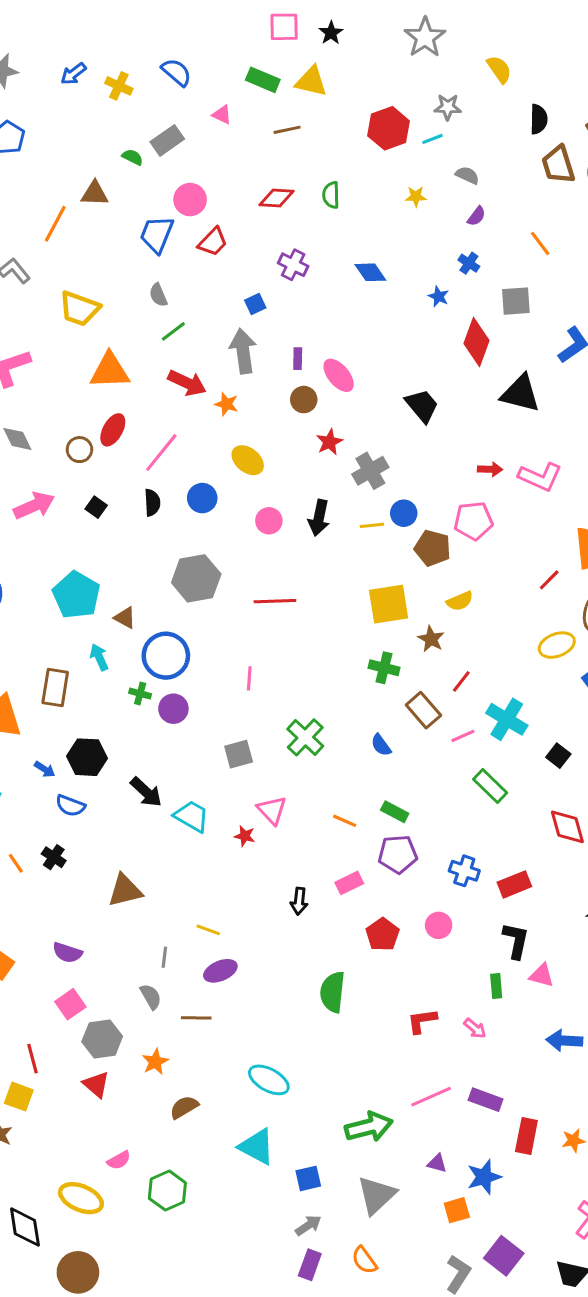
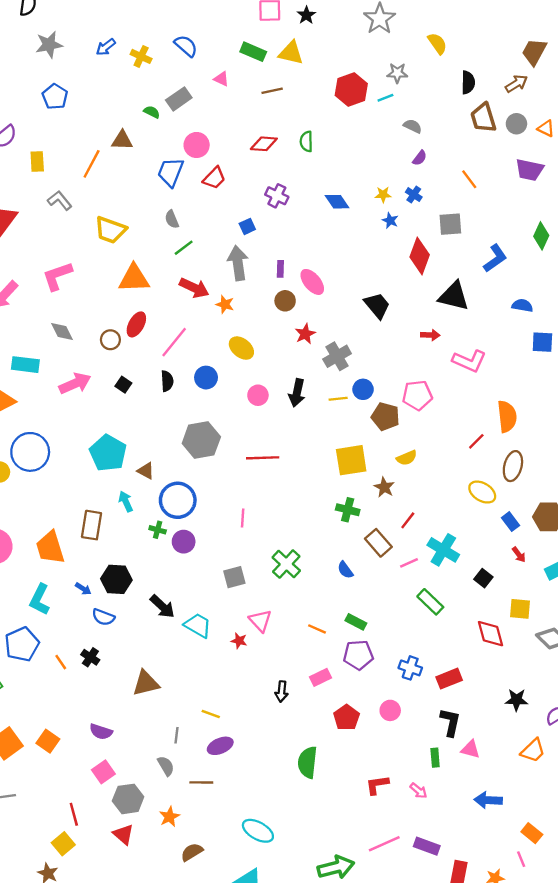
yellow star: (416, 197) -> (383, 195), moved
red arrow: (490, 469) -> (430, 335), moved
yellow ellipse: (557, 645) -> (482, 492), turned 52
yellow square: (19, 1097) -> (63, 844), turned 30

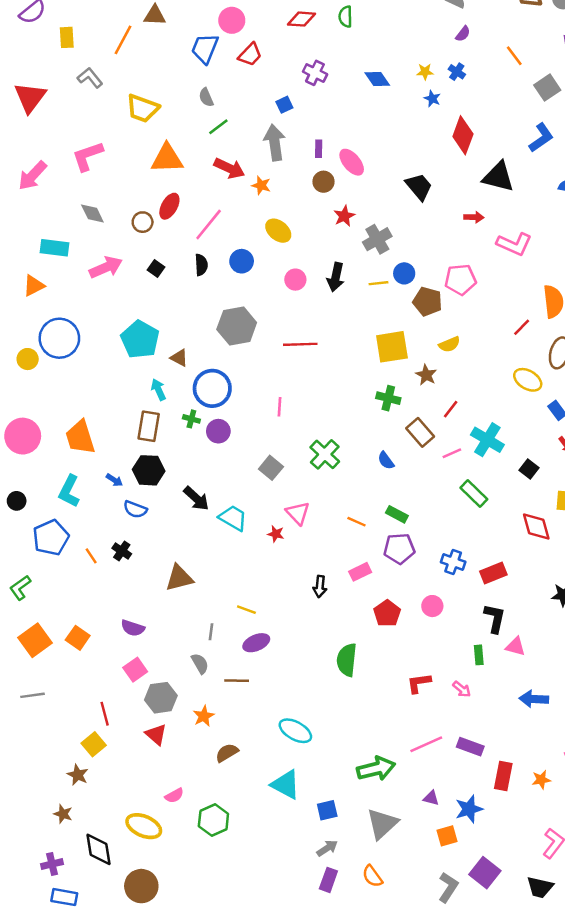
gray square: (450, 224) -> (547, 88), moved, turned -30
brown rectangle: (92, 525) -> (149, 426), moved
gray square: (234, 577) -> (271, 468), turned -35

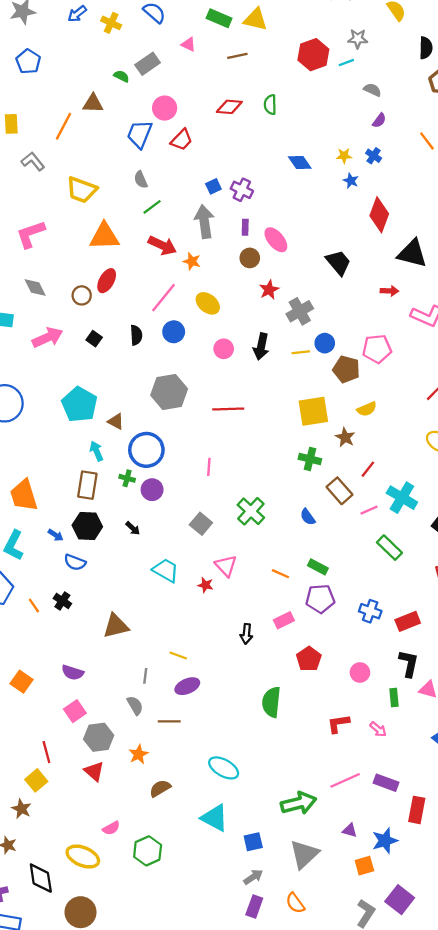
purple cross: (315, 73) -> (242, 190), moved
pink line: (209, 225) -> (163, 298), moved
black arrow: (196, 498) -> (133, 528), moved, size x0.6
pink circle: (432, 606) -> (360, 673), moved

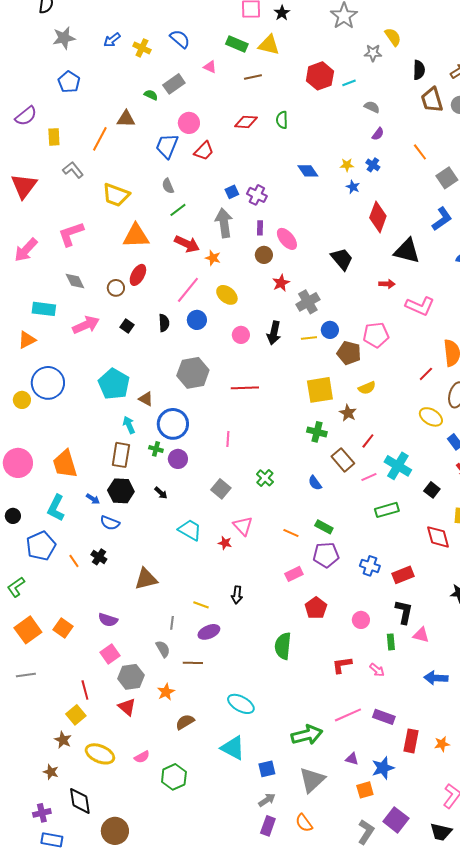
gray star: (358, 39) -> (373, 53), moved
green cross: (251, 511) -> (265, 478), size x0.7
green rectangle: (389, 548) -> (387, 510), turned -60
black arrow: (246, 634) -> (237, 595), moved
yellow ellipse: (83, 857) -> (100, 754), moved

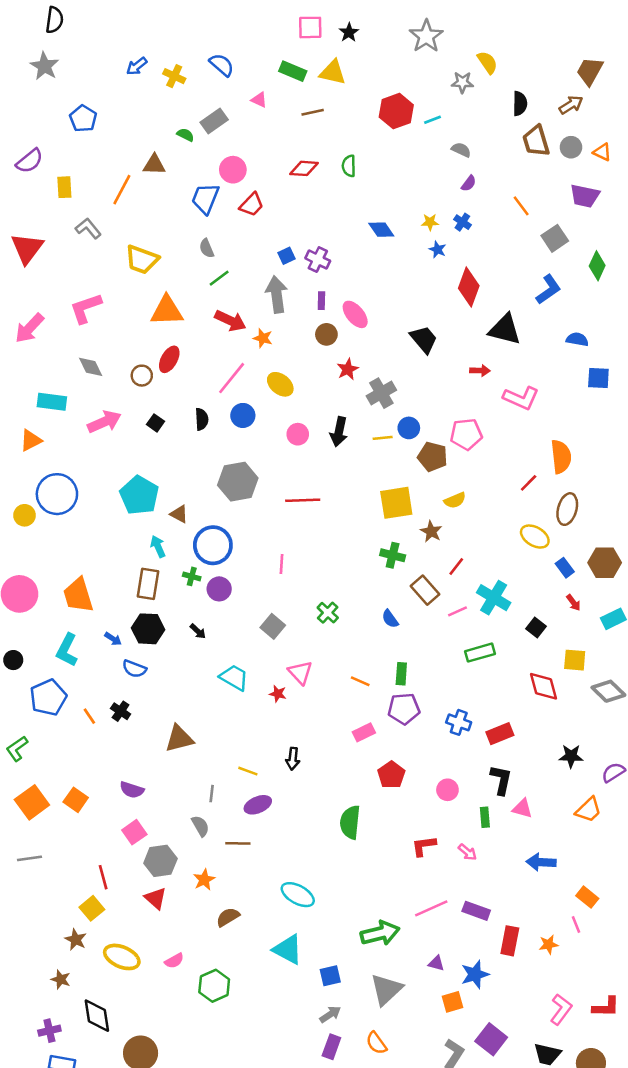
gray star: (64, 38) -> (44, 66), moved, turned -30
green rectangle: (324, 527) -> (401, 674), turned 66

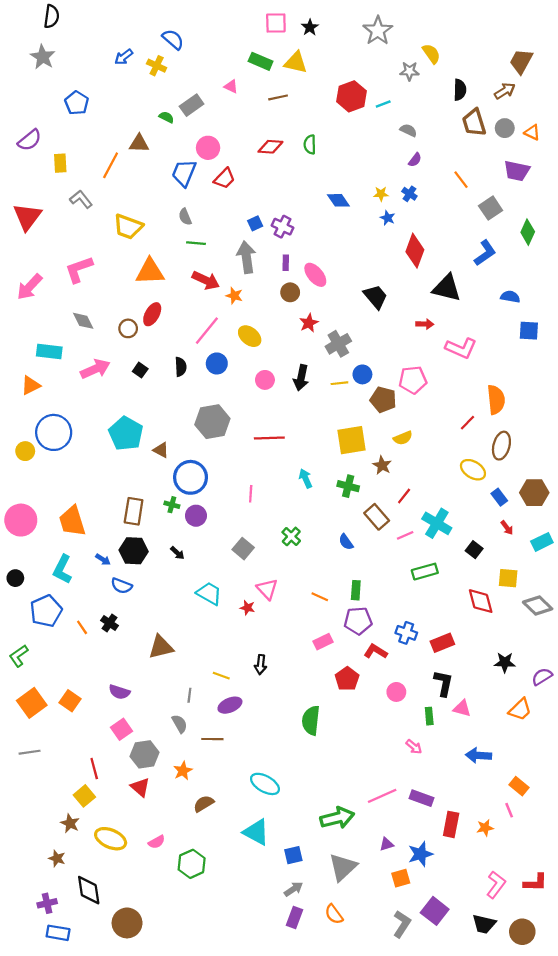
blue semicircle: (222, 65) -> (173, 39), moved
green line: (219, 278) -> (196, 243), turned 42
cyan arrow: (158, 546) -> (305, 478), moved
red L-shape: (424, 846) -> (376, 651), moved, turned 40
purple triangle: (436, 963) -> (386, 844), turned -32

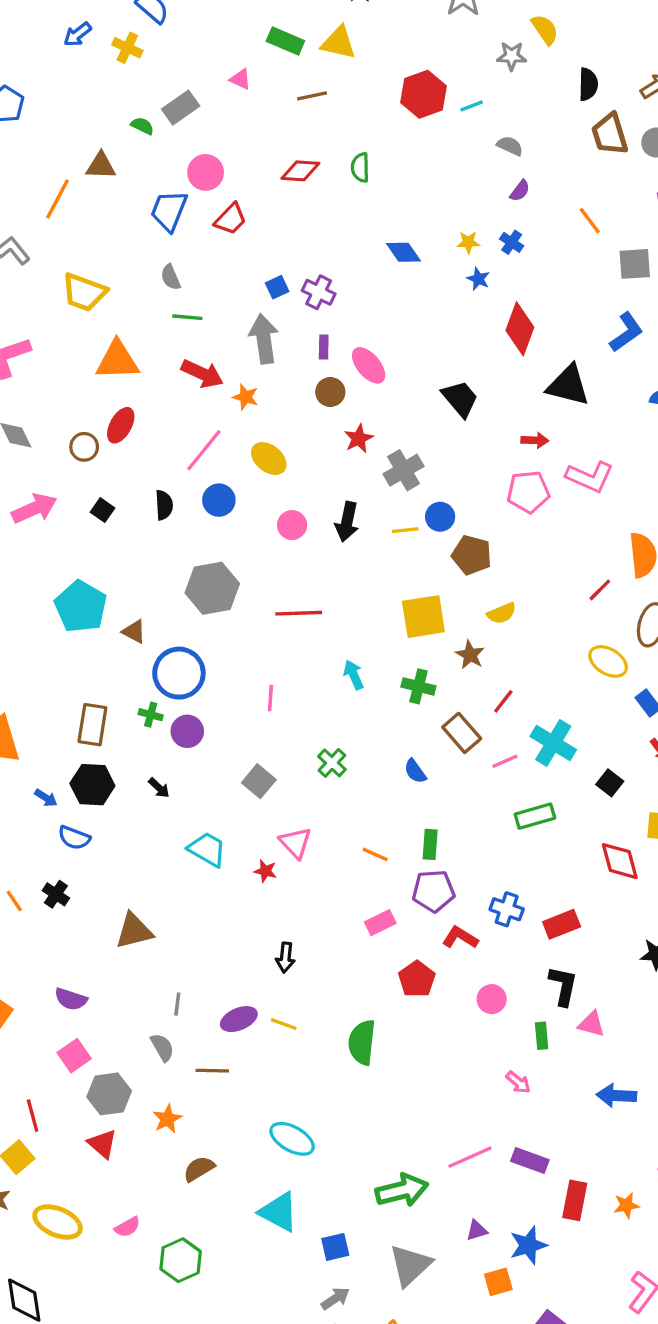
gray square: (491, 208) -> (635, 264), turned 30
pink pentagon: (413, 380) -> (528, 492), moved
yellow line: (221, 676) -> (284, 1024), moved

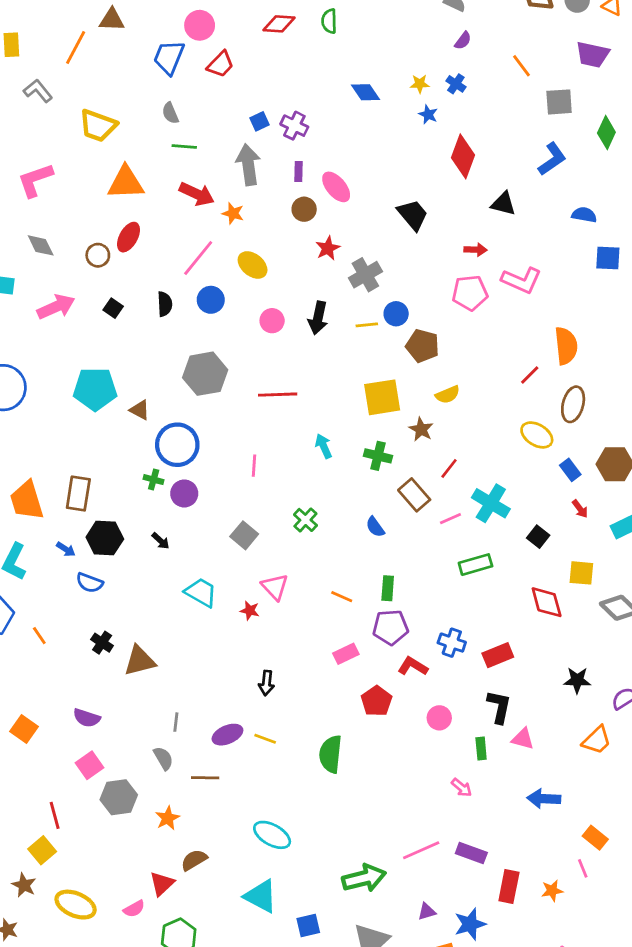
black triangle: (568, 385) -> (503, 204), size x0.7
cyan pentagon: (81, 607) -> (95, 389), turned -30
brown rectangle: (92, 725) -> (78, 493), moved
black cross: (56, 894) -> (102, 643), moved
red triangle: (102, 1144) -> (162, 884), moved, turned 36

